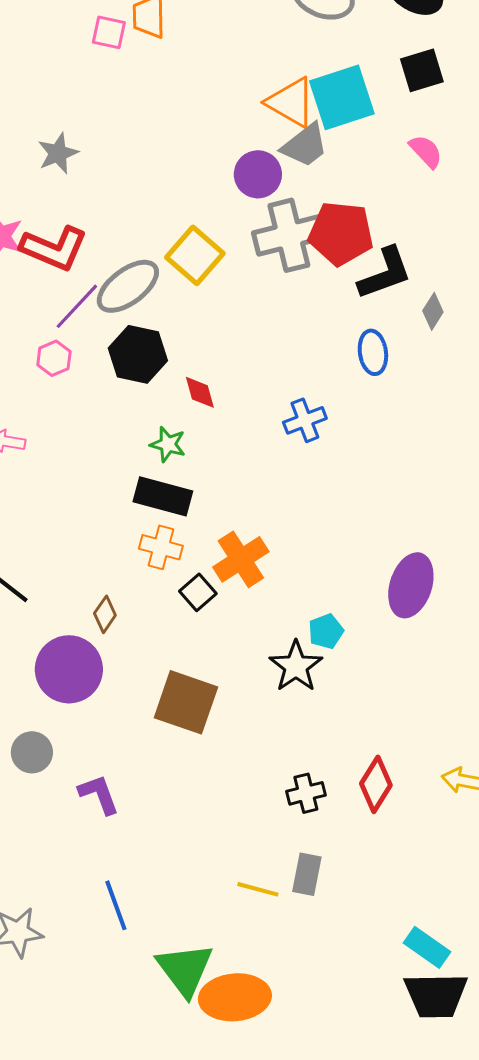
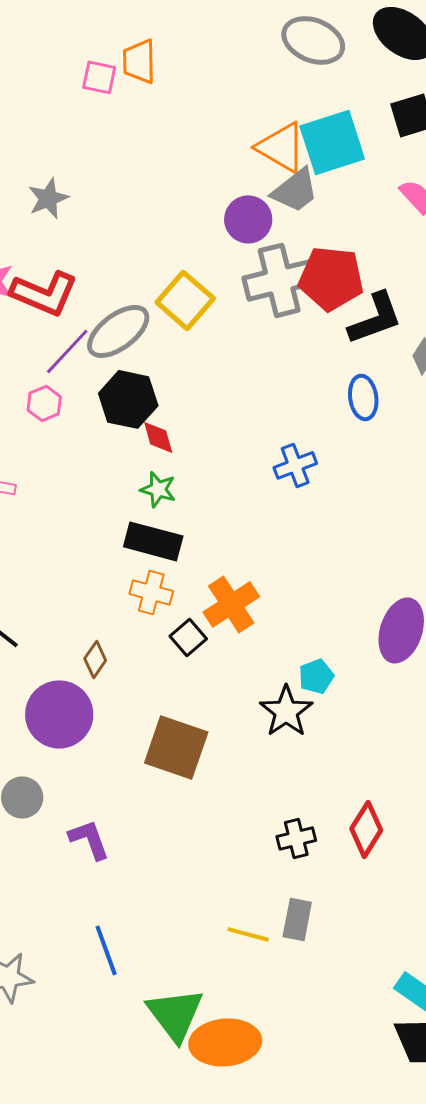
red diamond: (200, 392) -> (158, 437), moved

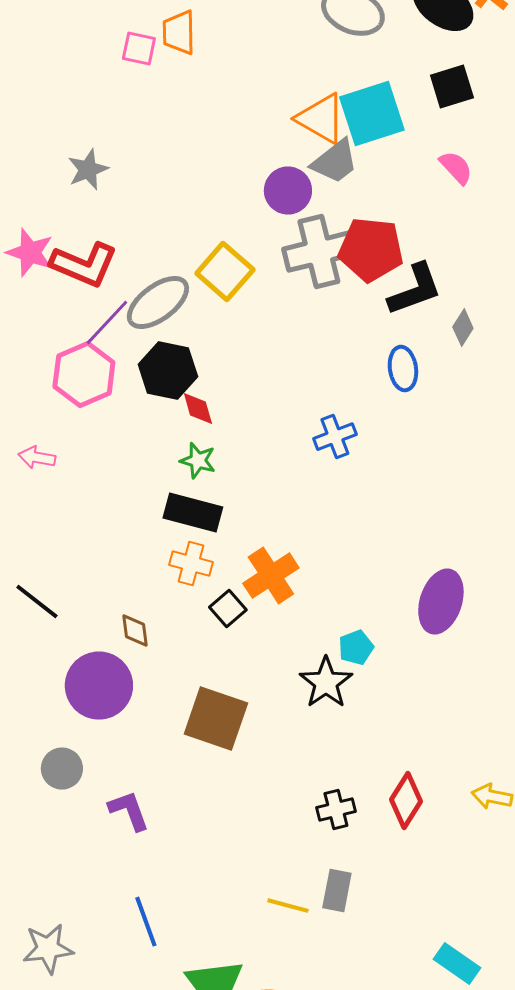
pink hexagon: (44, 403) -> (84, 375), size x1.8
brown diamond: (95, 659) -> (135, 631), turned -42

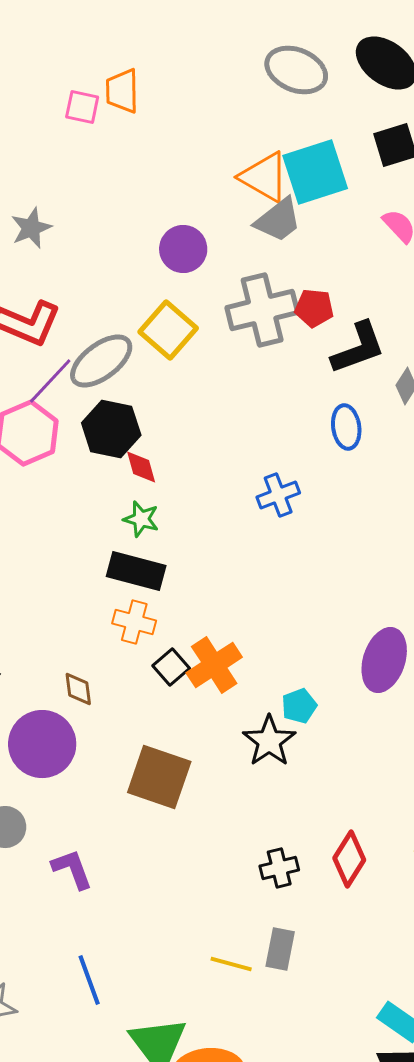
purple circle: (288, 191) -> (183, 249), moved
red pentagon: (371, 250) -> (314, 308), size x0.6
orange cross: (271, 576) -> (214, 665), moved

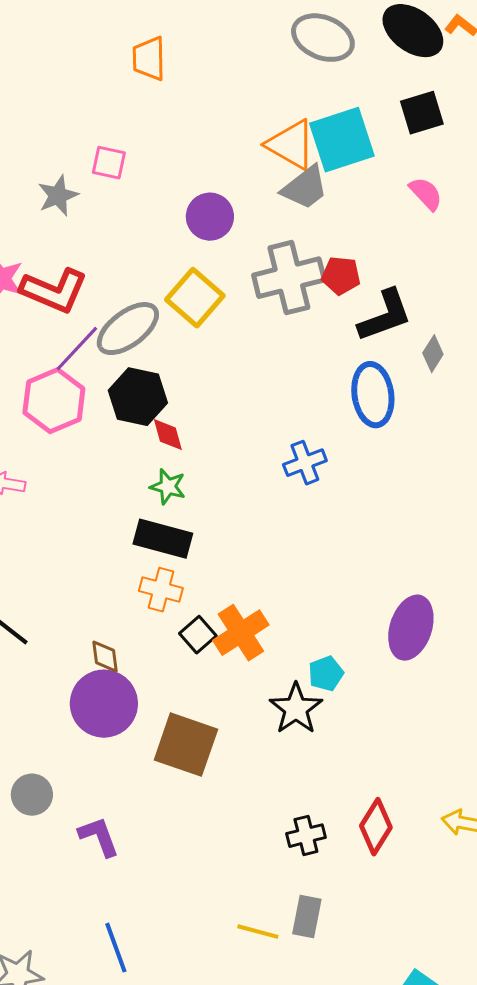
pink square: (82, 107) -> (109, 163), moved
blue ellipse: (346, 427) -> (373, 395), size x1.4
purple circle: (42, 744) -> (104, 704), moved

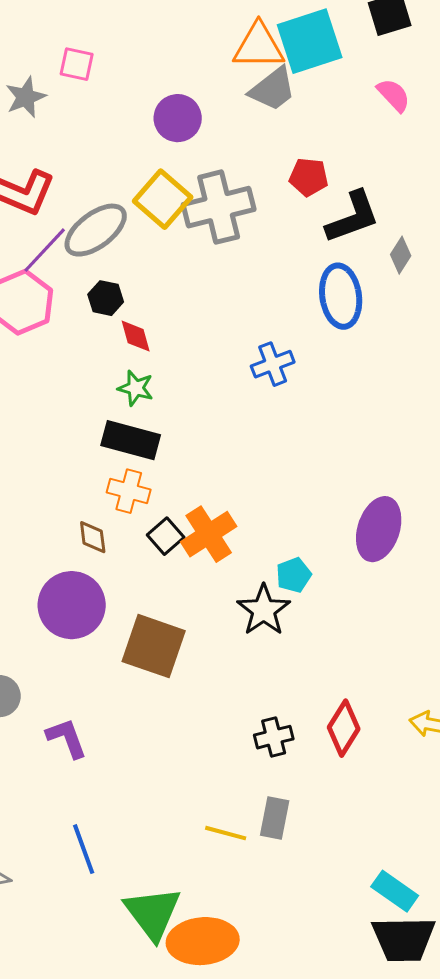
orange triangle: (291, 145) -> (259, 46), turned -30
gray cross: (289, 278) -> (219, 207), moved
black hexagon: (138, 397) -> (106, 298), size x0.6
brown diamond: (105, 657) -> (93, 537), moved

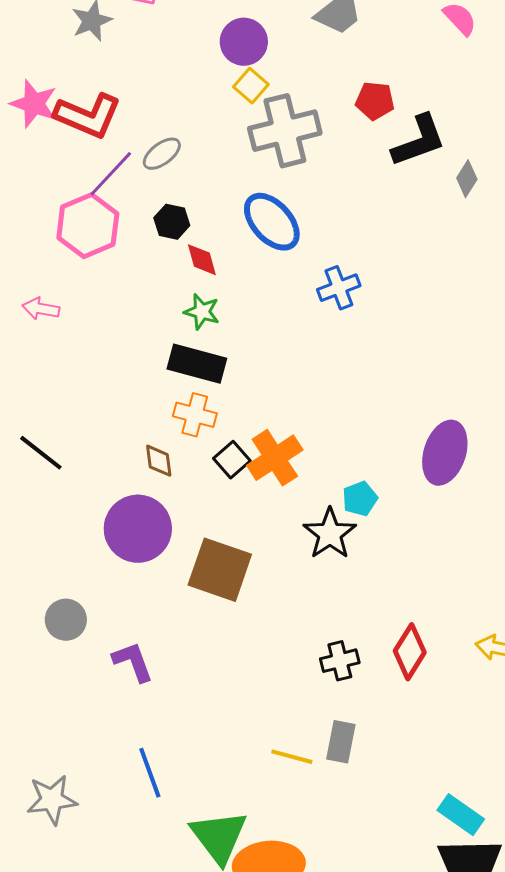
yellow square: (163, 199) -> (251, 86), moved, size x0.6
gray ellipse: (96, 230) -> (162, 154), size x0.6
blue ellipse: (341, 296) -> (272, 222), moved, turned -34

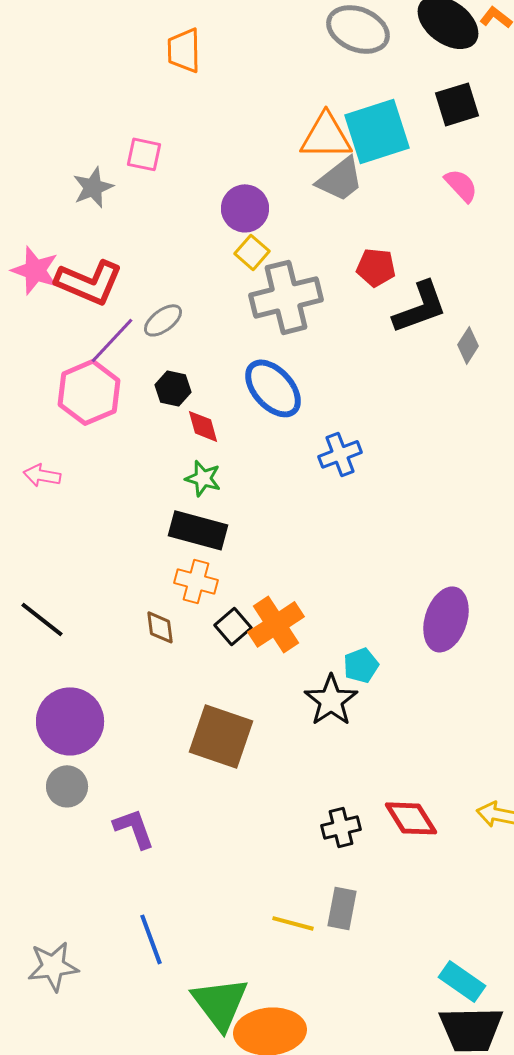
purple circle: (138, 529) -> (70, 721), moved
red diamond: (410, 652) -> (411, 818), turned -64

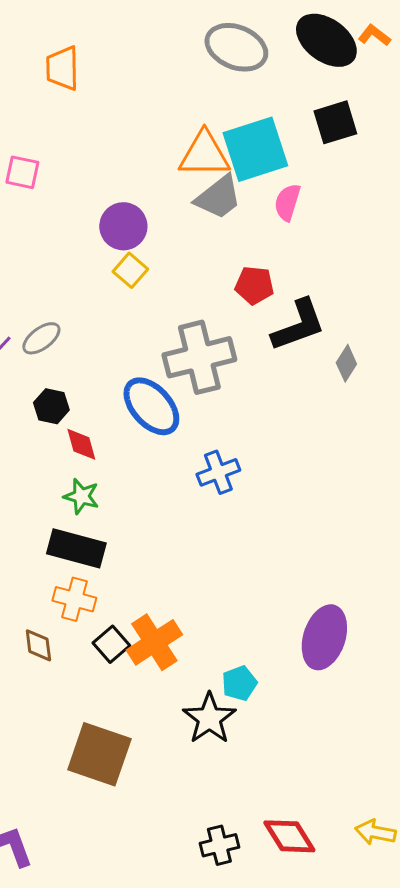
pink semicircle: (461, 185) -> (287, 202), moved, turned -120
gray cross: (286, 297) -> (199, 357), moved

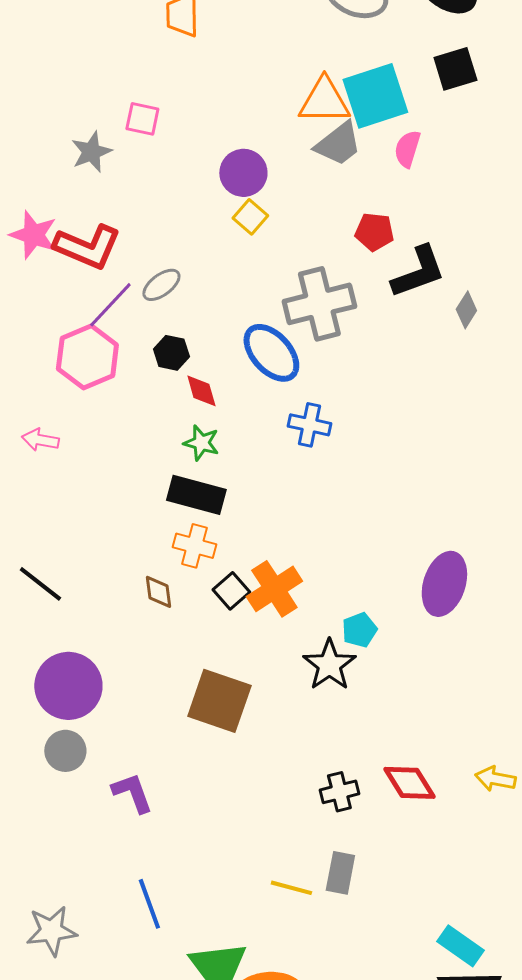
blue cross: (218, 472) -> (309, 425), moved, turned 33

